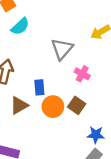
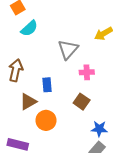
pink cross: (82, 74) -> (87, 72), turned -32
orange circle: (53, 107) -> (46, 120), moved

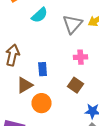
cyan semicircle: (29, 28) -> (40, 15), moved
gray triangle: (68, 49) -> (73, 24), moved

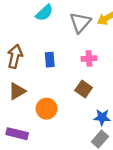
blue rectangle: (43, 69) -> (50, 60), moved
brown triangle: (25, 85) -> (17, 91), moved

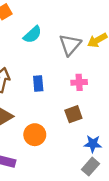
brown square: (84, 89) -> (73, 114), turned 35

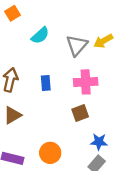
pink cross: (79, 82) -> (86, 82), size x1.5
orange circle: (35, 135) -> (50, 153), moved

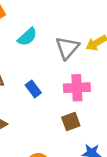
blue rectangle: (46, 83) -> (33, 89), turned -32

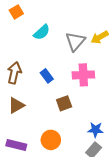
brown square: (71, 122) -> (64, 103), moved

